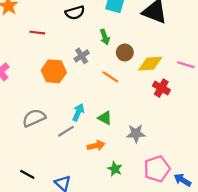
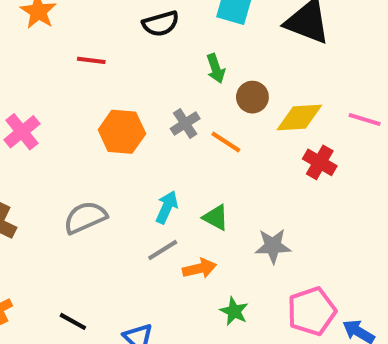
gray cross: (82, 56) -> (185, 124), moved
gray line: (66, 131) -> (163, 250), moved

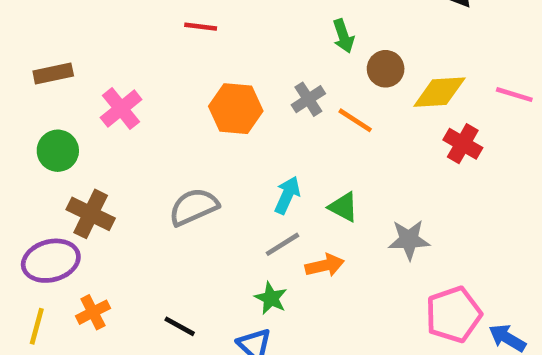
green star: (234, 311) -> (271, 298), moved

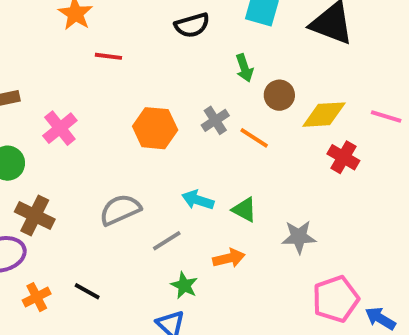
red line: (201, 27) -> (108, 56), moved
cyan arrow: (287, 195) -> (198, 200), turned -96
gray line: (283, 244) -> (167, 241), moved
black line: (180, 326) -> (87, 291), moved

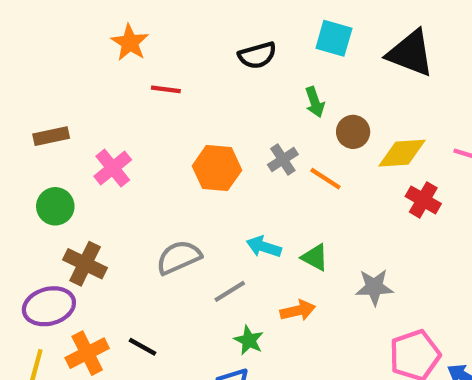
orange cross: (37, 297) -> (87, 353), size x1.4

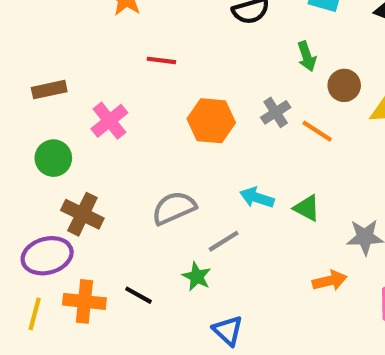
red line: (166, 89) -> (161, 60), moved
orange arrow: (298, 311) -> (330, 281), moved
green star: (249, 340) -> (197, 277), moved
orange cross: (87, 353) -> (84, 301), turned 33

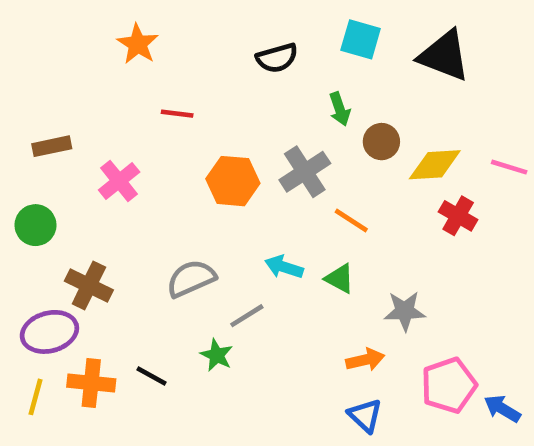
gray cross: (276, 112) -> (305, 172), size x1.5
orange line: (317, 131) -> (351, 220), moved
green circle: (53, 158) -> (36, 225), moved
blue triangle: (228, 331) -> (365, 415), moved

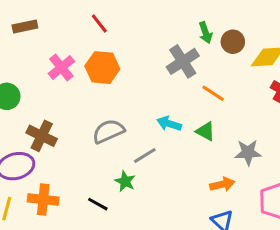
green arrow: (340, 109) -> (206, 33), moved
red line: (177, 114) -> (99, 24), turned 45
brown rectangle: (52, 146) -> (25, 27), moved
orange hexagon: (233, 181) -> (102, 68), moved
black line: (152, 376) -> (98, 204), moved

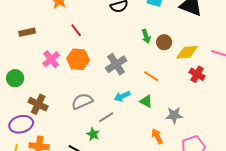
gray cross: (183, 61) -> (116, 64), moved
cyan arrow: (169, 124) -> (122, 96), turned -42
orange arrow: (222, 184) -> (157, 136), turned -105

